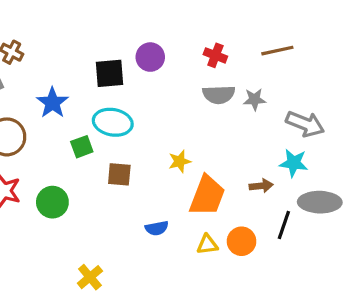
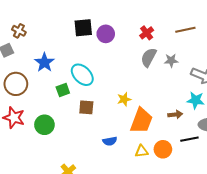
red cross: (215, 55) -> (147, 33), turned 32
black square: (109, 73) -> (83, 28), moved
gray semicircle: (219, 95) -> (149, 57), turned 120
cyan ellipse: (113, 122) -> (82, 75), turned 35
black line: (284, 225) -> (189, 139), turned 60

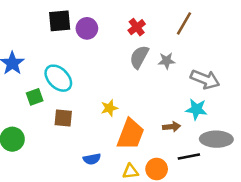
brown line: (185, 30) -> (184, 23), turned -48

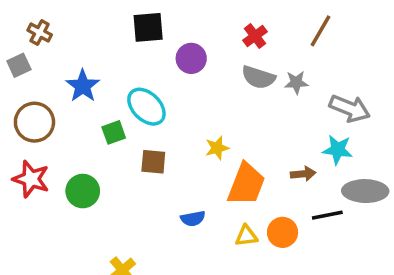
purple circle: (87, 28) -> (191, 58), moved
gray semicircle: (139, 57) -> (258, 77), turned -100

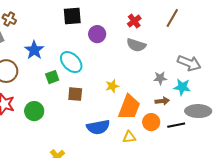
gray star: (296, 82) -> (160, 78), moved
blue semicircle: (193, 219) -> (98, 127), size x1.6
orange circle: (283, 232) -> (151, 122), moved

